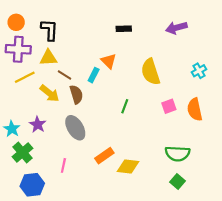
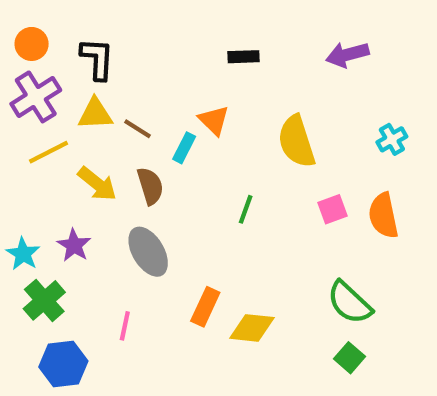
purple cross: (18, 49) -> (36, 97), turned -35
brown line: (65, 75) -> (138, 129), moved
green semicircle: (177, 154) -> (349, 303), turned 40
orange rectangle: (104, 156) -> (205, 307), turned -30

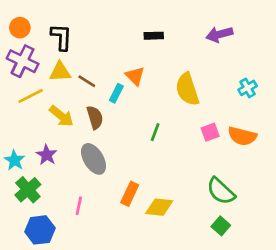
purple cross: (36, 97) -> (23, 61), turned -32
orange semicircle: (383, 216) -> (242, 136), turned -64

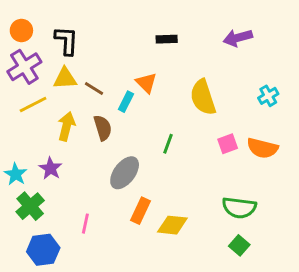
purple cross: (23, 61) -> (24, 67), turned 32
yellow arrow: (61, 116) -> (66, 126), turned -115
gray ellipse: (94, 159) -> (125, 173), moved, turned 68
green semicircle: (221, 191) -> (239, 208), turned -36

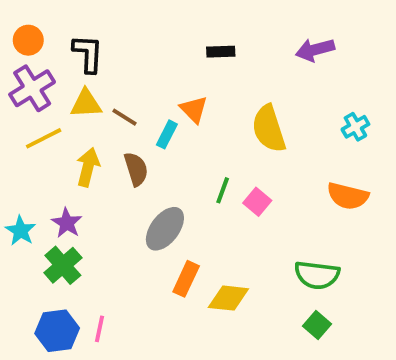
pink square: (228, 144) -> (257, 202), moved, turned -30
green cross: (30, 206) -> (63, 265), moved
pink line: (85, 224) -> (99, 329), moved

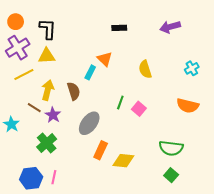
brown line: (124, 117) -> (34, 108), moved
yellow semicircle: (269, 129) -> (145, 69), size x0.7
purple star: (67, 223) -> (53, 115), moved
green cross: (63, 265) -> (47, 143), moved

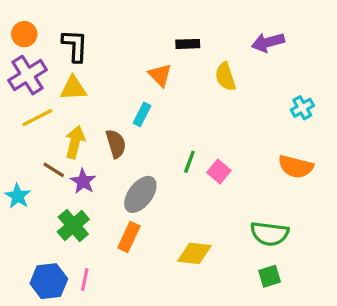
orange triangle: (105, 59) -> (160, 75), moved
yellow semicircle: (145, 69) -> (225, 77), moved
orange rectangle: (101, 150) -> (129, 237), moved
green square: (171, 175) -> (270, 276), turned 32

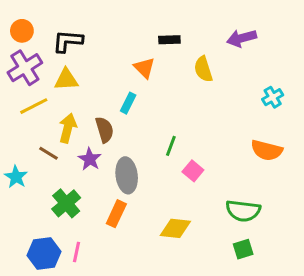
black L-shape: (75, 46) -> (68, 41), turned -88
pink square: (219, 172) -> (193, 171), moved
purple star: (83, 181) -> (90, 159), moved
gray ellipse: (140, 194) -> (127, 175), turned -44

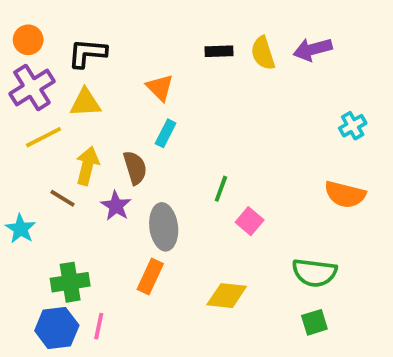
orange triangle: (144, 68) -> (160, 88), moved
yellow semicircle: (203, 69) -> (263, 53), moved
green cross: (66, 203) -> (70, 282), moved, turned 32

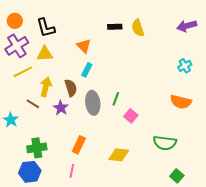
purple arrow: (313, 49) -> (187, 26), moved
black L-shape: (87, 53) -> (46, 28), turned -110
gray ellipse: (164, 227) -> (93, 103), moved
green square: (314, 322) -> (177, 176), moved, turned -32
pink line: (99, 326) -> (72, 171), moved

